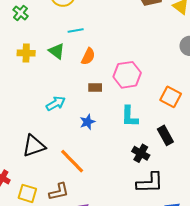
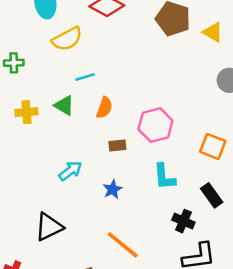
green cross: (20, 13) -> (14, 63), turned -35
orange line: (72, 161) -> (123, 245), moved

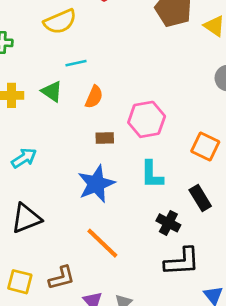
cyan arrow: (70, 171) -> (24, 158), moved
blue star: (113, 189) -> (96, 184), size x1.8

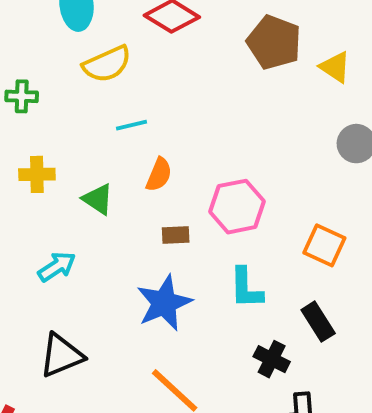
green triangle: (52, 91) -> (98, 199), moved

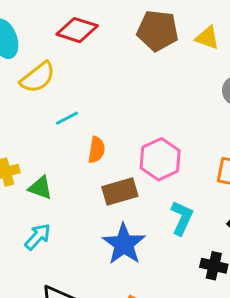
green triangle: (98, 199) -> (40, 188), moved
brown rectangle: (176, 235) -> (120, 192), size x1.6
cyan L-shape: (246, 288) -> (182, 218), turned -140

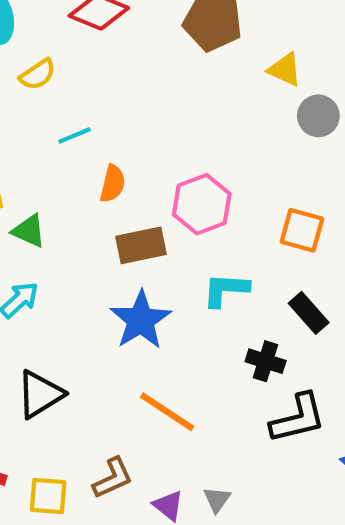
yellow triangle: (207, 38) -> (285, 69), moved
yellow semicircle: (38, 77) -> (38, 74), size x0.7
cyan L-shape: (182, 218) -> (226, 290), turned -116

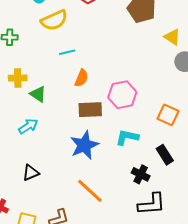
yellow semicircle: (38, 74) -> (54, 20), size x1.5
black triangle: (40, 394) -> (31, 173), size x0.7

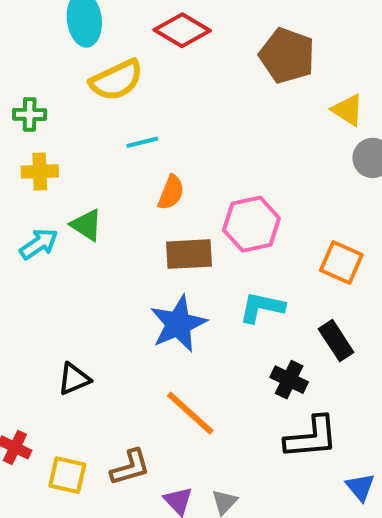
yellow cross: (18, 78) -> (40, 171), moved
cyan arrow: (28, 126) -> (39, 244), moved

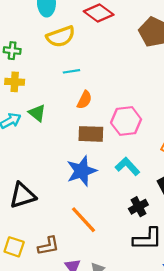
cyan L-shape: (262, 307) -> (127, 166), turned 30
black triangle: (74, 379) -> (23, 195), size x1.5
black cross: (289, 380) -> (138, 207), turned 30

